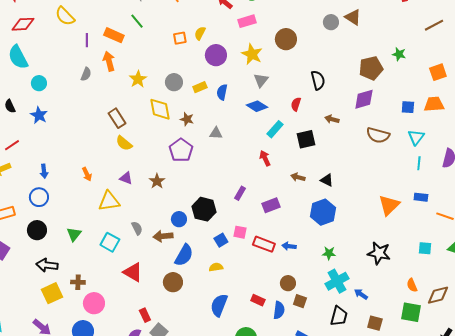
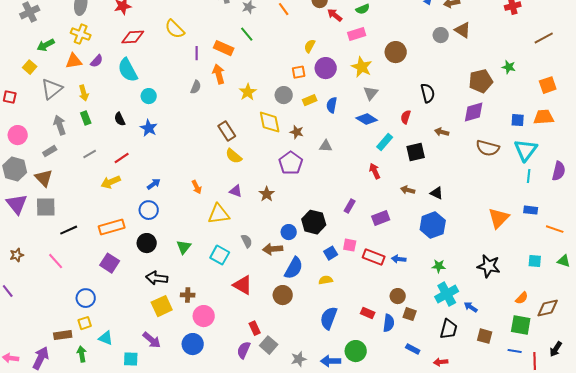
orange square: (180, 38) -> (299, 72), moved
cyan triangle: (416, 137) -> (526, 150), size x1.4
blue arrow: (44, 171) -> (154, 184), turned -120
orange semicircle: (412, 285) -> (522, 298), turned -112

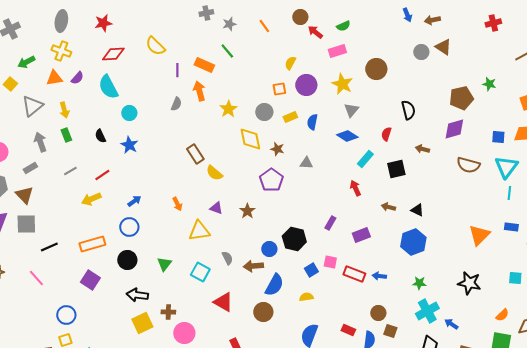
brown rectangle: (227, 131) -> (195, 154), moved

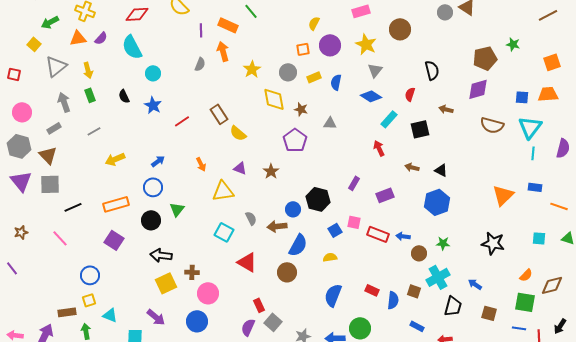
red line: (102, 175) -> (182, 121), moved
green triangle: (164, 264) -> (177, 209), moved
cyan cross: (427, 311) -> (438, 277), moved
brown circle: (378, 313) -> (419, 253), moved

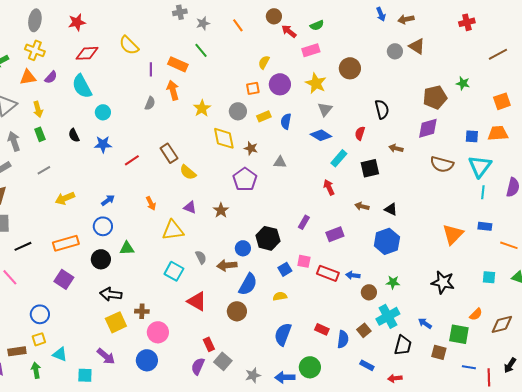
blue star: (153, 105) -> (103, 144), turned -30
green triangle: (177, 209) -> (127, 248), turned 49
brown square: (414, 291) -> (364, 330), turned 32
green square: (525, 302) -> (459, 334), moved

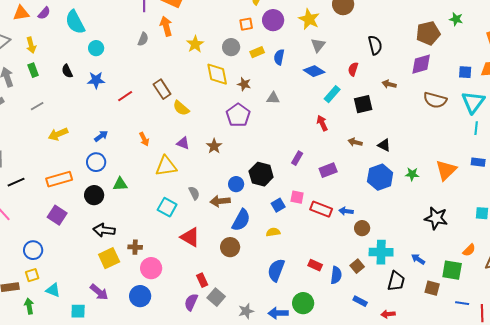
green star: (393, 282) -> (412, 174), moved
cyan cross: (388, 316) -> (381, 252), turned 30

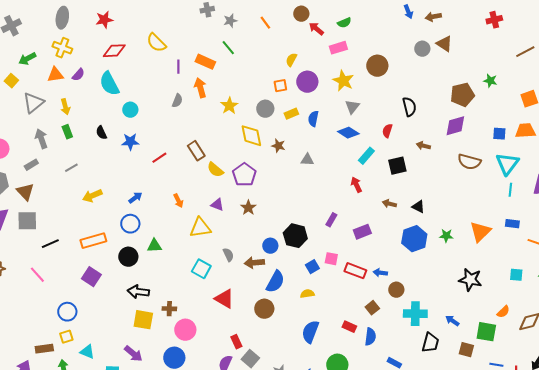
purple pentagon: (238, 115) -> (244, 175), moved
yellow square: (109, 258) -> (143, 320), turned 35
brown square: (357, 266) -> (372, 308), moved

